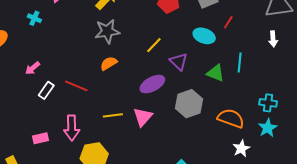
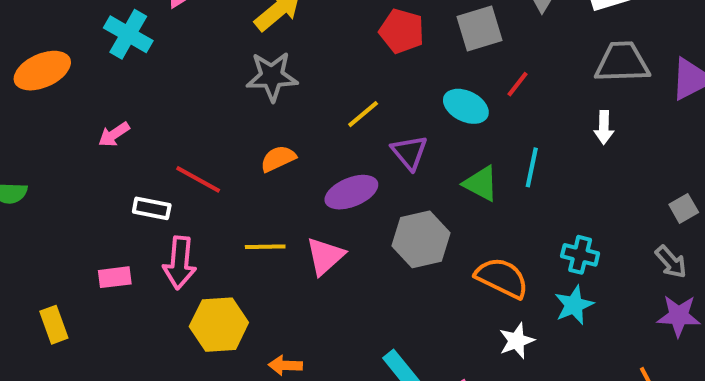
cyan cross: (34, 18) -> (128, 34), size x1.6
orange semicircle: (109, 63) -> (278, 159), moved
white rectangle: (46, 90) -> (152, 208), moved, turned 60

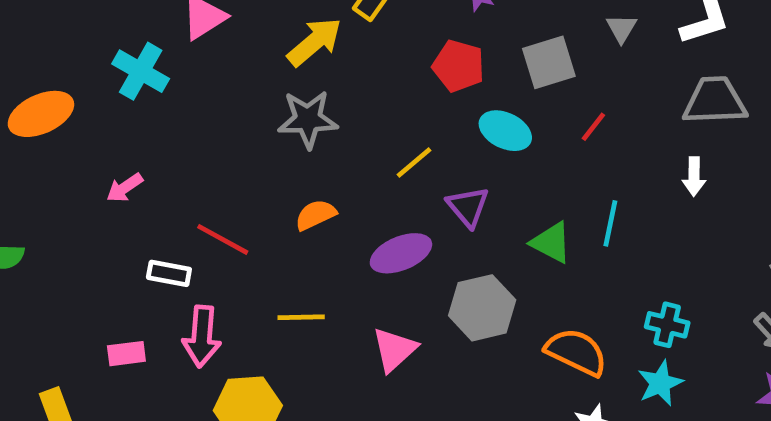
cyan ellipse: (466, 106) -> (505, 131), moved
pink triangle: (325, 256) -> (394, 350), moved

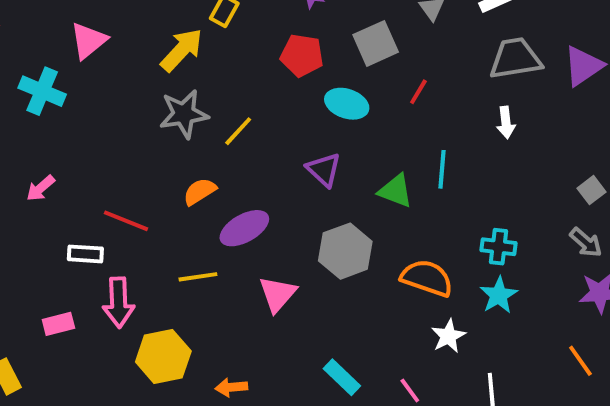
yellow line: (414, 163) -> (238, 131), moved
purple ellipse: (401, 253) -> (244, 228), moved

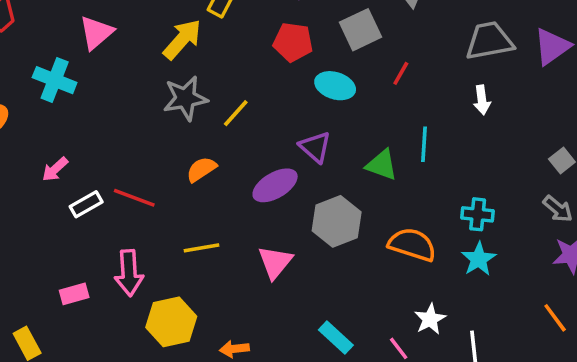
purple ellipse: (244, 228) -> (275, 185), moved
white rectangle: (85, 254) -> (86, 204), moved, turned -32
white star: (448, 336) -> (430, 319), moved

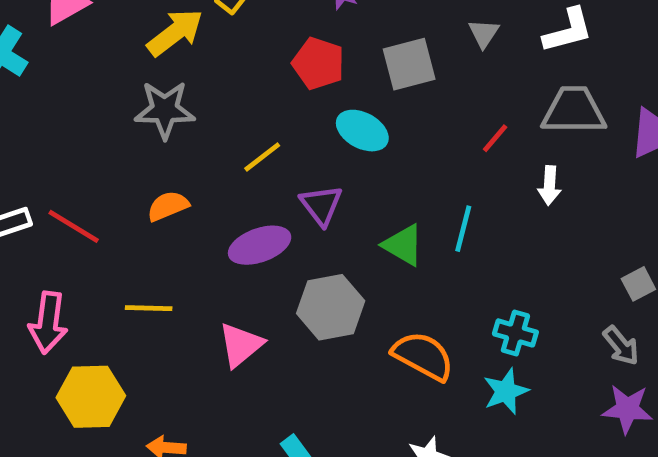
red line: (401, 73) -> (495, 138), moved
yellow line: (236, 113) -> (262, 157), moved

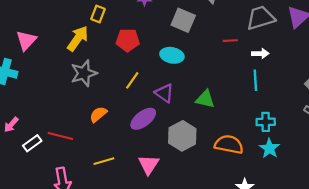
red pentagon: (318, 63) -> (128, 40), moved
gray square: (409, 64) -> (183, 20), turned -35
red line: (495, 138) -> (230, 41), turned 64
white arrow: (549, 185) -> (260, 54), turned -77
cyan line: (463, 229) -> (255, 80), moved

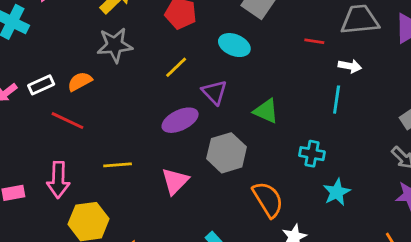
orange semicircle: (98, 114) -> (80, 81), moved
cyan cross: (266, 122) -> (312, 154), moved
white rectangle: (32, 143) -> (41, 85), moved
orange semicircle: (229, 144) -> (268, 199), moved, turned 36

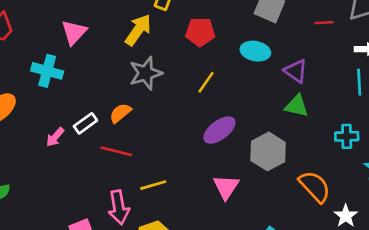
red line: (314, 41) -> (324, 23), moved
purple triangle: (214, 92) -> (296, 71), moved
yellow line: (118, 165) -> (153, 185), moved

